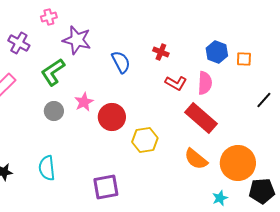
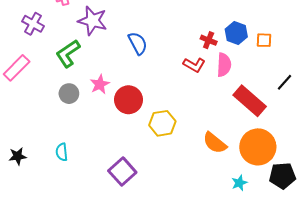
red cross: (161, 52) -> (209, 40), moved
red rectangle: (201, 118) -> (250, 101), moved
cyan semicircle: (47, 168) -> (62, 152), size x0.7
purple square: (106, 187) -> (122, 172), turned -32

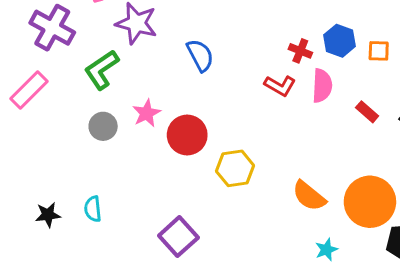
purple cross: (33, 24) -> (52, 28), size x1.4
red rectangle: (250, 101) -> (367, 112), moved, size x0.5
black star: (18, 156) -> (48, 215), moved
cyan star: (239, 183) -> (326, 250), moved

